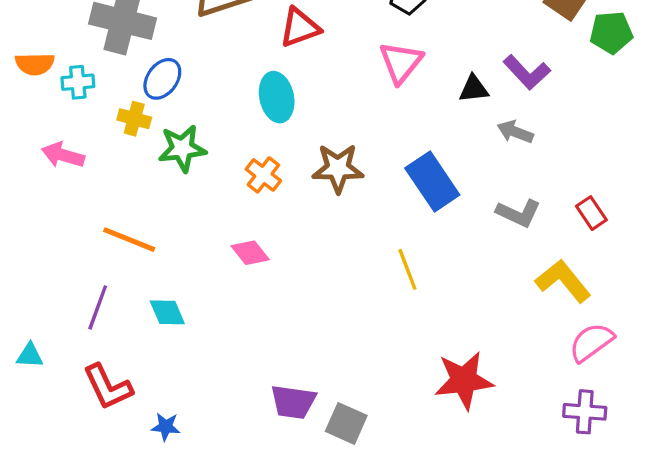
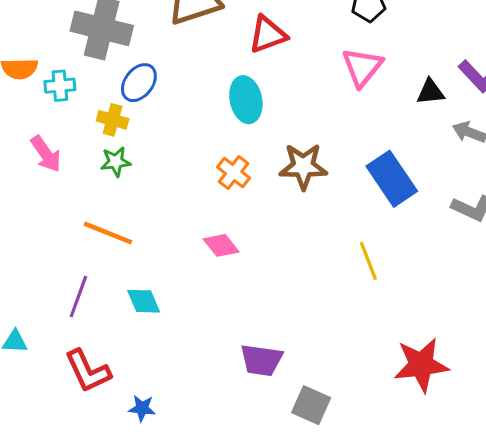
green star: (182, 148) -> (116, 162), moved, size x0.7
pink arrow: (63, 155) -> (46, 154), turned -141
purple trapezoid: (293, 402) -> (261, 360), moved

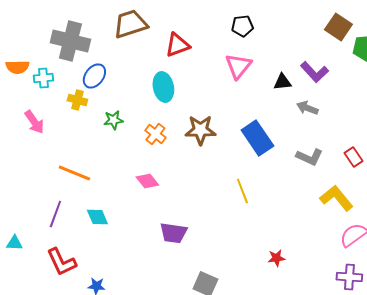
green star: (116, 162) -> (113, 120), moved
purple trapezoid: (261, 360) -> (173, 233), moved
red star: (421, 365) -> (276, 258), size x0.5

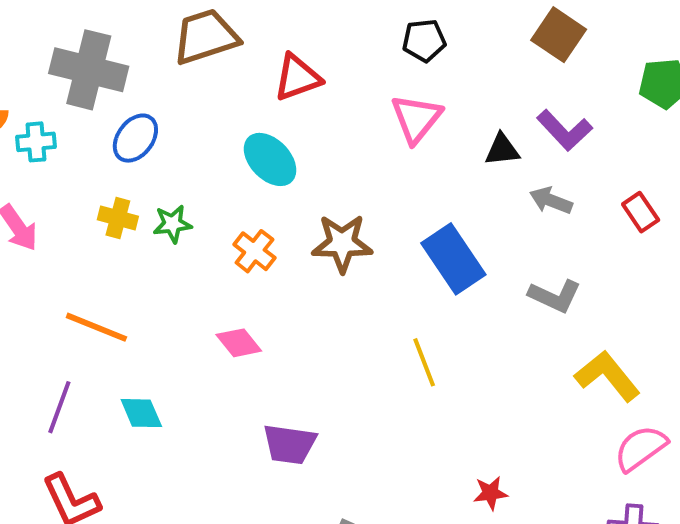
brown square: (338, 27) -> (559, 35), moved
cyan ellipse: (163, 87) -> (270, 159), turned -32
yellow cross: (77, 100) -> (118, 218), moved
red rectangle: (353, 157) -> (641, 212), moved

